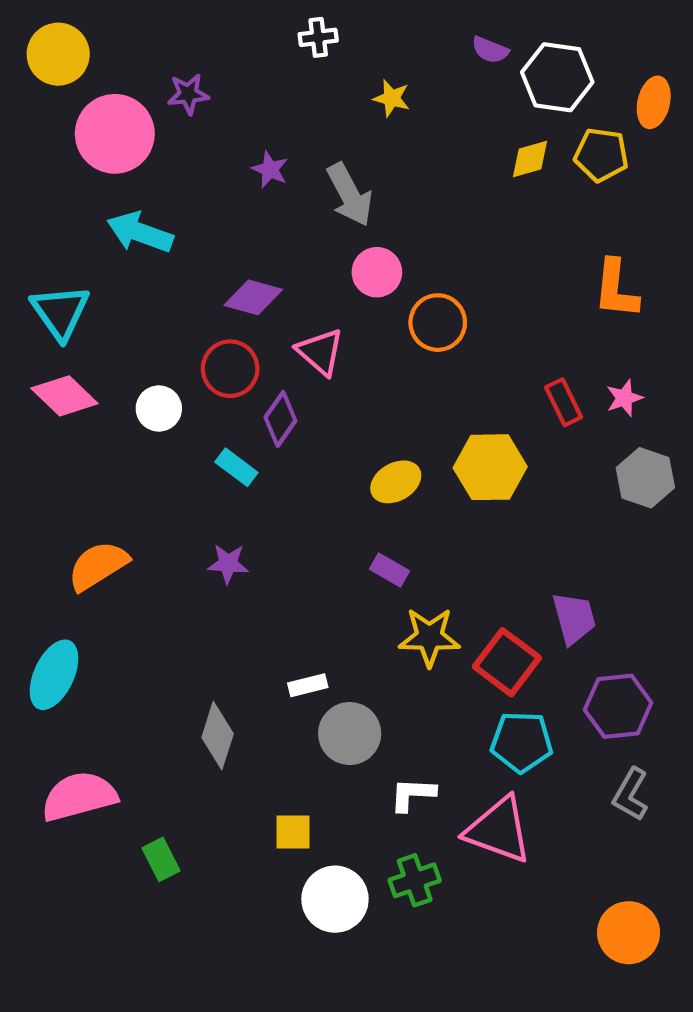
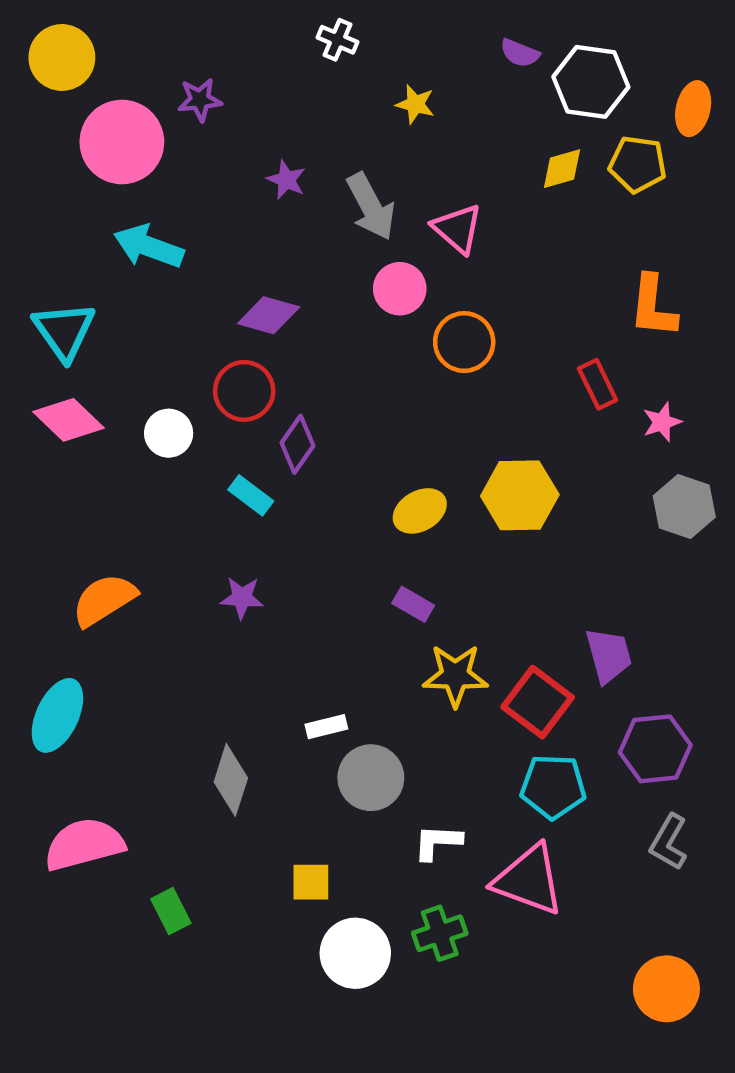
white cross: (318, 37) -> (337, 40), turned 30
pink triangle: (320, 352) -> (458, 229), moved
red rectangle: (564, 402) -> (598, 384), moved

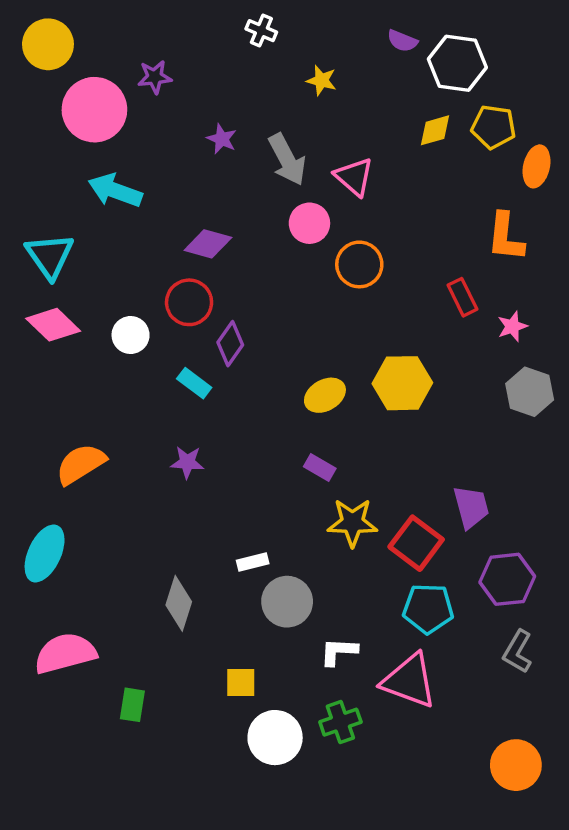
orange ellipse: (693, 109) -> (537, 166), moved
green rectangle: (171, 911) -> (132, 705), turned 36

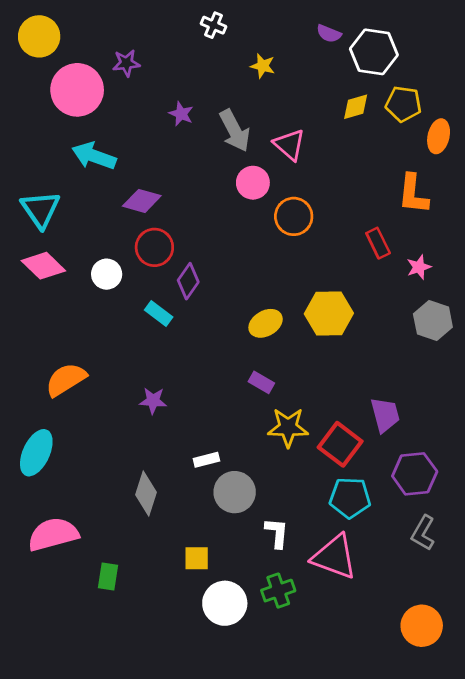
purple diamond: (208, 244) -> (142, 201), moved
purple star: (187, 462) -> (153, 401), moved
white L-shape: (339, 652) -> (277, 533), turned 92

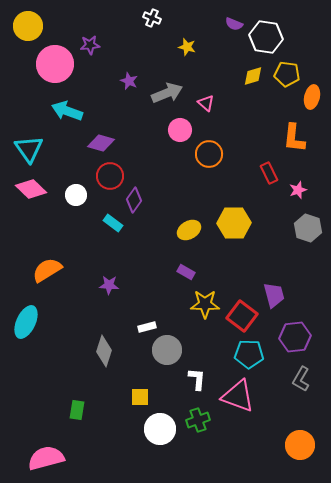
gray arrow: (235, 131) -> (167, 93), turned -84
pink triangle: (289, 145) -> (206, 103), size x0.7
pink semicircle: (53, 534) -> (46, 458), moved

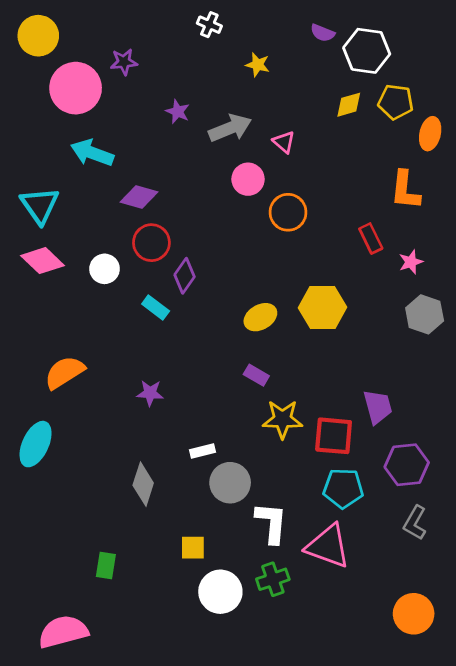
red square: (242, 316) -> (334, 436), turned -32
white L-shape: (197, 379) -> (271, 523), size x1.4

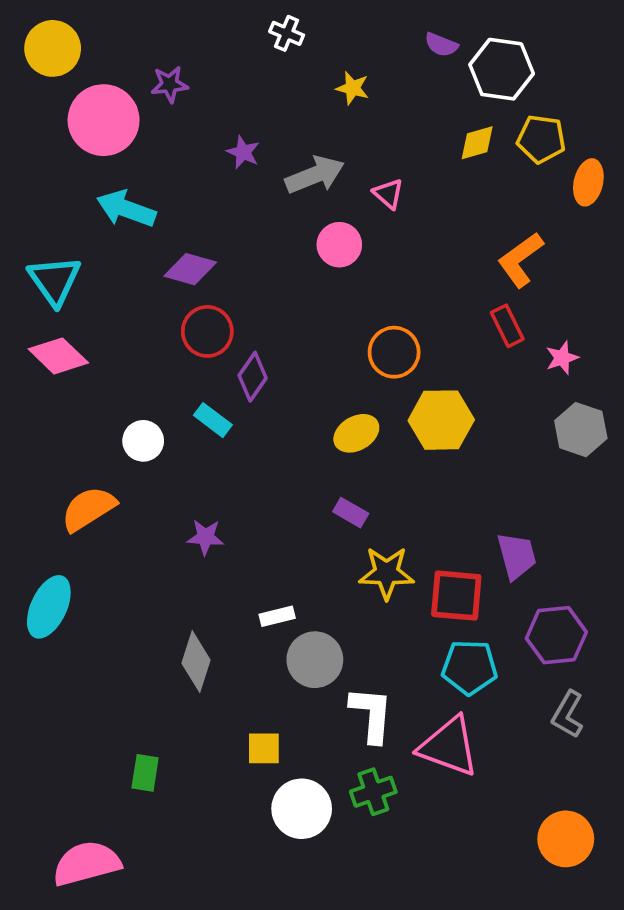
orange L-shape: (405, 190) -> (520, 260), moved, turned 48
orange circle: (288, 212) -> (394, 352), moved
white circle: (105, 269) -> (143, 441), moved

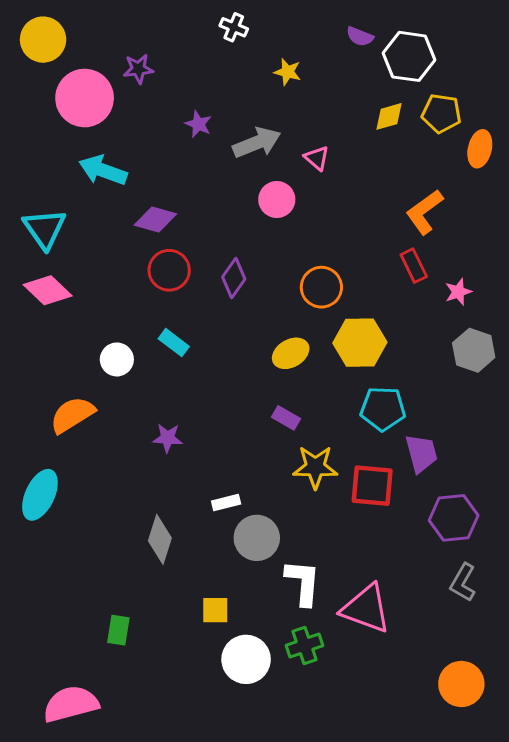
purple diamond: (253, 377) -> (234, 278), moved
cyan pentagon: (470, 667) -> (383, 409), moved

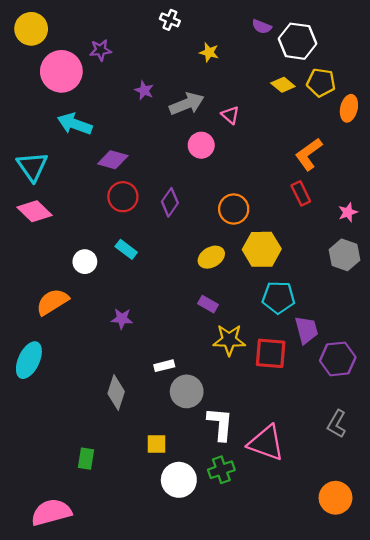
yellow diamond: (389, 116) -> (283, 85), turned 55
pink star: (458, 292) -> (348, 212), moved
purple hexagon: (454, 518) -> (338, 359), moved

